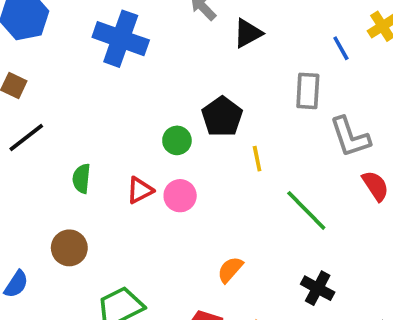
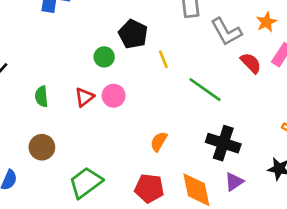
black cross: (318, 288) -> (223, 143), size x1.4

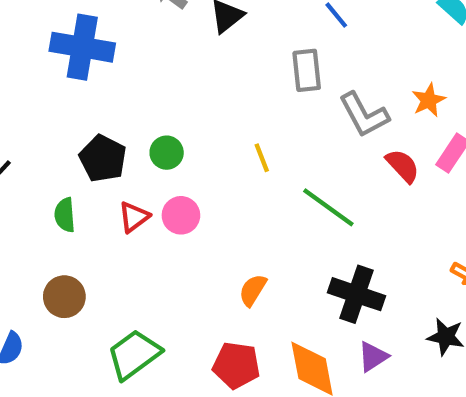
black pentagon: (133, 34) -> (103, 159), moved

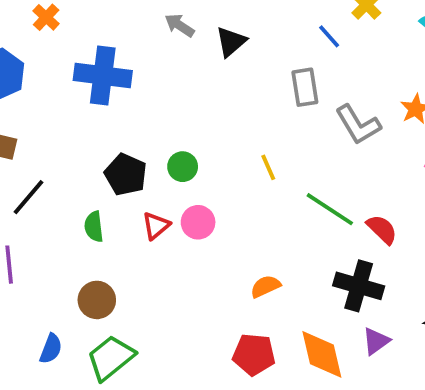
red semicircle: (403, 166) -> (382, 229), moved
orange semicircle: (253, 290) -> (265, 286), turned 36
green trapezoid: (134, 355) -> (111, 358), moved

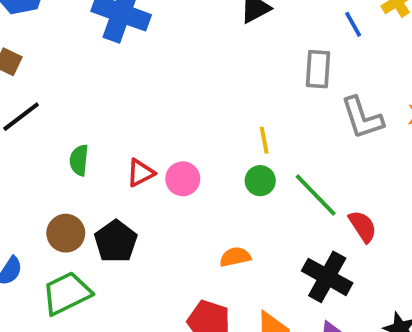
green circle: (183, 167) -> (260, 181), moved
black pentagon: (126, 175) -> (116, 241), moved

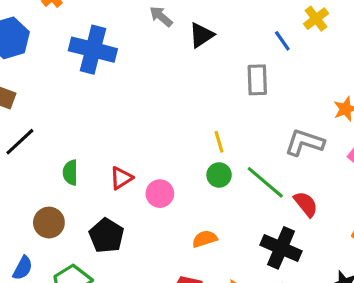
gray L-shape: (362, 118) -> (304, 142), moved, turned 132
pink circle: (183, 179) -> (160, 194), moved
brown circle: (66, 233) -> (49, 223), moved

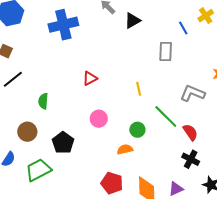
blue cross: (93, 50) -> (63, 25), turned -32
green circle: (219, 175) -> (137, 130), moved
red triangle: (121, 178) -> (90, 78), moved
black cross: (281, 248) -> (191, 159), moved, size x0.7

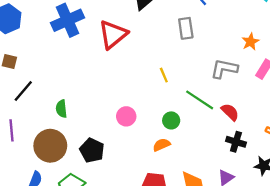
red triangle: (90, 78) -> (113, 34), moved, size x1.8
brown circle: (27, 132) -> (50, 146), size x1.5

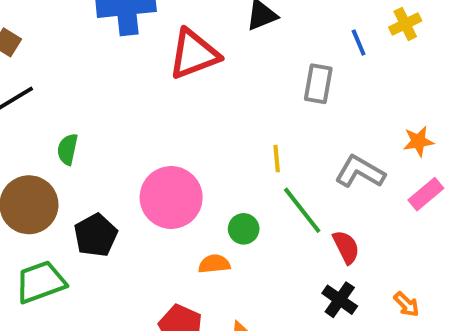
yellow line: (164, 75) -> (277, 159), moved
pink circle: (126, 116) -> (171, 197), size x1.8

